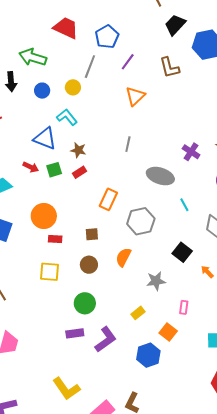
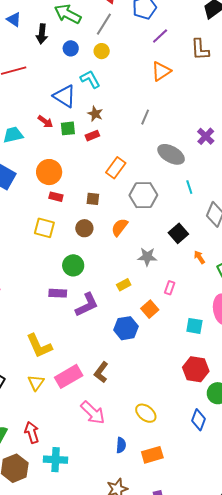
gray line: (90, 67) -> (104, 24), moved

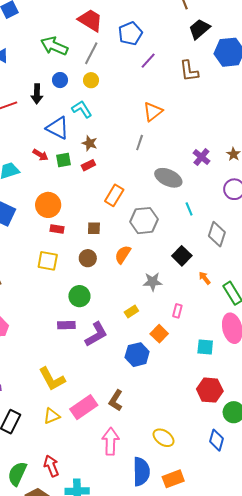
black arrow: (42, 34) -> (37, 94), moved
orange triangle: (161, 71) -> (153, 112), moved
yellow triangle: (36, 383) -> (52, 416), turned 36
pink arrow: (93, 413) -> (110, 441), turned -128
blue semicircle: (121, 445) -> (141, 472), size x1.8

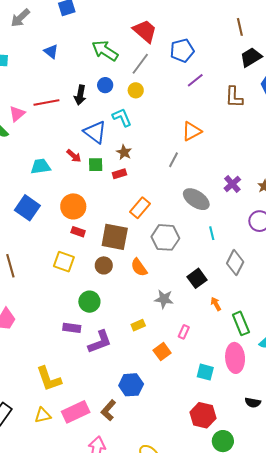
brown square: (94, 228) -> (115, 237), size x2.0
orange semicircle: (123, 254) -> (139, 267), turned -78
blue hexagon: (137, 355) -> (131, 385), moved

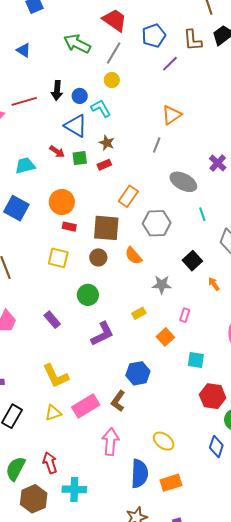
blue circle: (105, 85) -> (80, 96), moved
brown L-shape: (234, 97) -> (193, 40), moved
purple rectangle: (72, 328) -> (52, 320), moved, turned 48
cyan square: (205, 372) -> (196, 360), moved

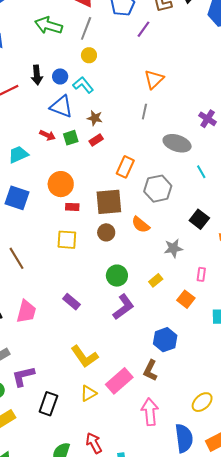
green circle: (88, 295) -> (117, 276), moved
yellow ellipse: (164, 441) -> (202, 402), turned -70

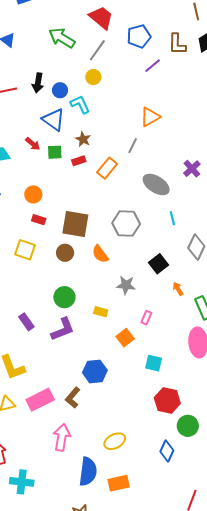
orange rectangle: (125, 167) -> (107, 168), moved
orange circle: (61, 184) -> (33, 194), size x0.7
yellow rectangle: (156, 280) -> (101, 312), turned 40
purple rectangle: (71, 302) -> (26, 322), moved

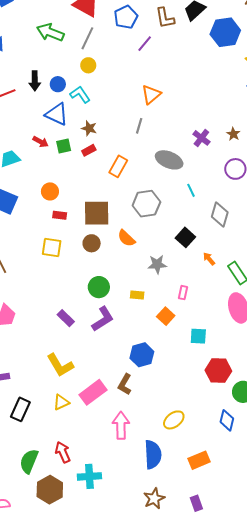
orange rectangle: (107, 168) -> (118, 166), moved
orange rectangle: (119, 483) -> (199, 460), moved

